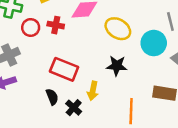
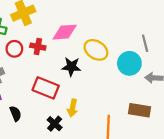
black star: (117, 66) -> (71, 67), moved
black semicircle: (52, 97) -> (16, 114), moved

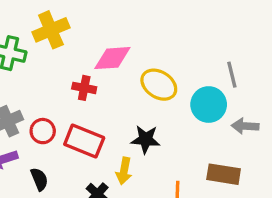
red cross: (38, 47) -> (84, 88), moved
red circle: (14, 49) -> (43, 131), moved
black star: (71, 67) -> (146, 139), moved

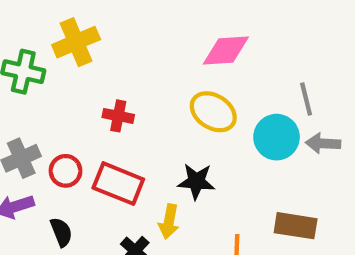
pink diamond: (112, 58) -> (226, 51), moved
gray arrow: (245, 126) -> (323, 143), moved

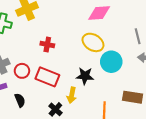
cyan circle: (277, 137) -> (111, 62), moved

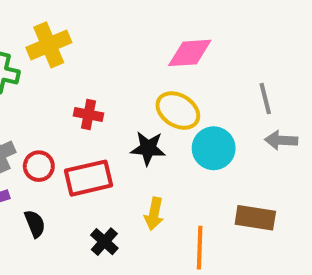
black star: (85, 76) -> (148, 148), moved
red rectangle: (47, 77) -> (88, 178), turned -35
yellow arrow: (72, 95) -> (154, 214), moved

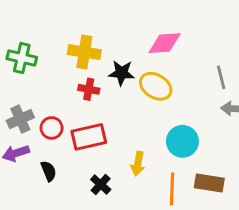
yellow cross: (49, 45) -> (84, 52), moved, turned 32
black star: (148, 148) -> (121, 73), moved
cyan circle: (214, 148) -> (182, 141), moved
brown rectangle: (255, 218) -> (209, 183), moved

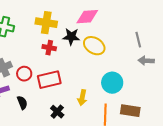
pink diamond: (165, 43) -> (87, 17), moved

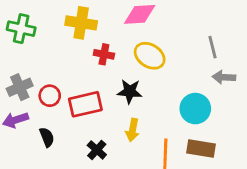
black star: (71, 37) -> (130, 91), moved
red cross: (49, 48) -> (104, 54), moved
cyan circle: (112, 83) -> (195, 109), moved

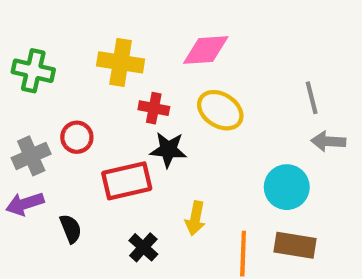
black star: (130, 91) -> (168, 150), moved
red circle: (50, 96) -> (77, 137), moved

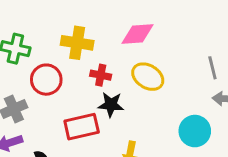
red circle: (77, 137) -> (46, 80), moved, size x1.4

